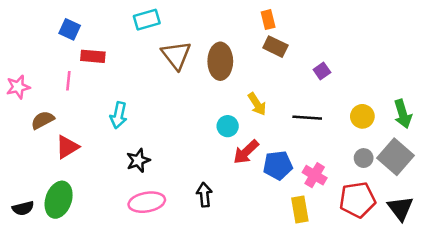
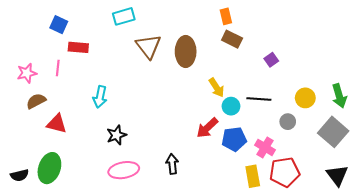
pink star: (18, 87) -> (27, 73), moved
cyan circle: (228, 126) -> (231, 106), moved
red triangle: (67, 147) -> (57, 124), turned 45
gray circle: (364, 158) -> (288, 122), moved
red pentagon: (357, 200) -> (285, 172), moved

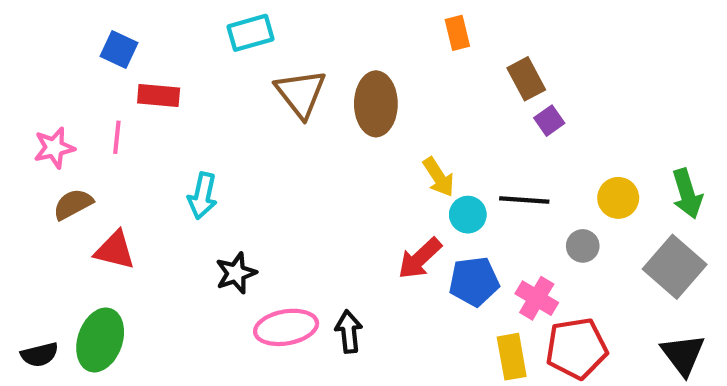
brown rectangle: (232, 39) -> (526, 79), moved, turned 36
pink ellipse: (124, 170) -> (286, 327), moved

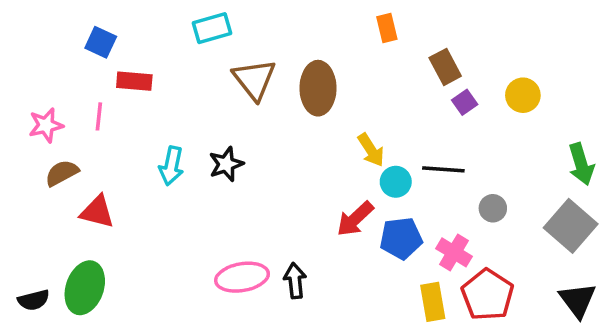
yellow circle: (618, 198) -> (523, 95), moved
black star: (236, 273) -> (226, 164), moved
red pentagon: (576, 348) -> (488, 295), turned -30

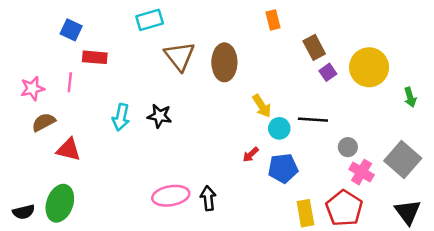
yellow circle: (523, 95) -> (369, 67), size x1.6
black star: (226, 164) -> (160, 116), turned 30
green arrow: (581, 164) -> (410, 97), moved, size x0.7
red arrow: (355, 219) -> (251, 155), size x0.6
pink cross: (454, 252) -> (362, 172), moved

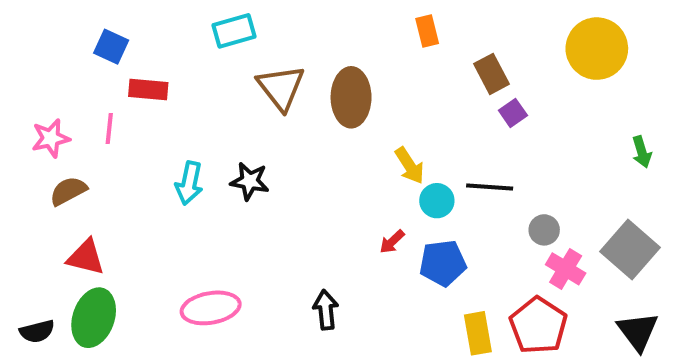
yellow circle: (369, 67) -> (597, 49), moved
red triangle: (69, 150) -> (86, 257), moved
pink ellipse: (171, 196) -> (211, 308), moved

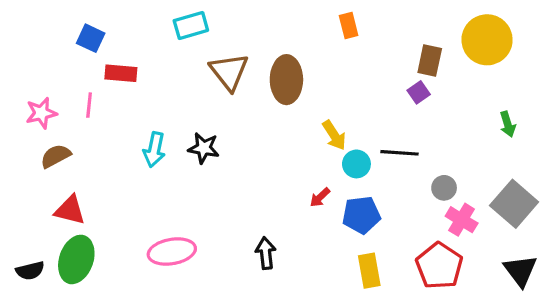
brown rectangle: (491, 74) -> (430, 60), moved, turned 40
green arrow: (642, 152) -> (508, 124), moved
yellow rectangle: (478, 333) -> (369, 271), moved

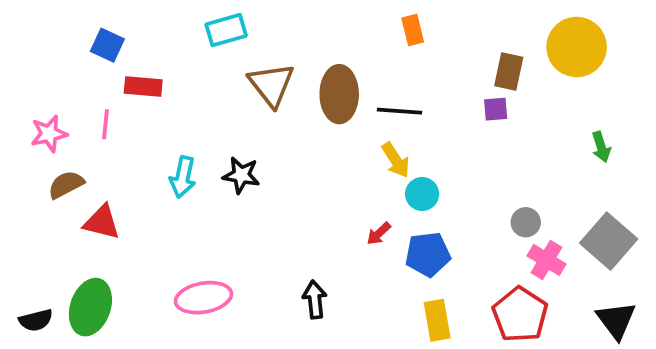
purple square: (419, 92) -> (496, 109), turned 30
black line: (399, 153) -> (399, 111), moved
red triangle: (70, 210) -> (102, 222), moved

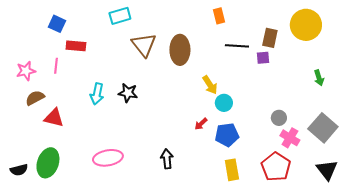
black line: (399, 111) -> (237, 46), moved

